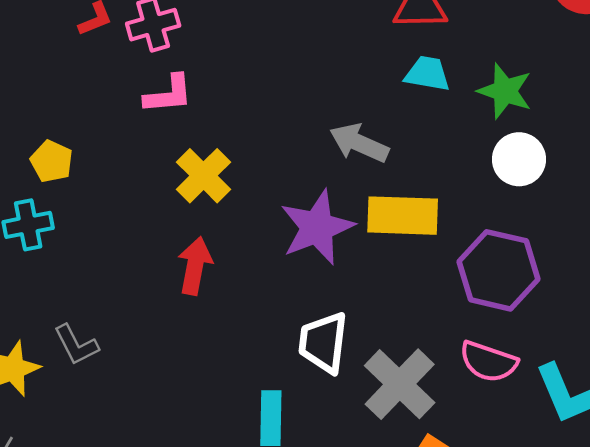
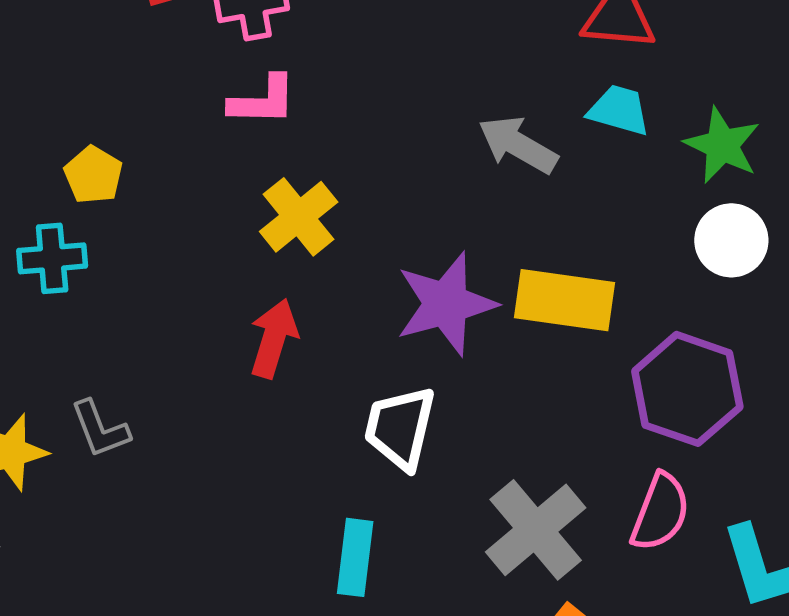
gray arrow: (359, 143) -> (518, 145), moved
white trapezoid: (323, 342) -> (400, 428), moved
pink semicircle: (488, 362) -> (660, 512), turned -94

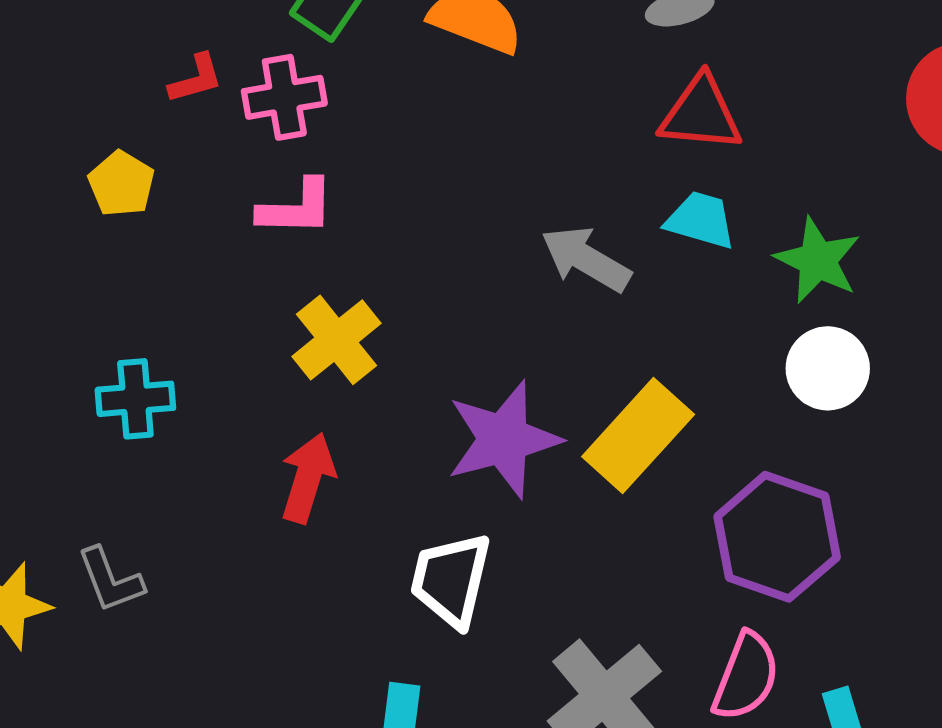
yellow pentagon: (93, 175) -> (121, 184), moved
cyan cross: (52, 258) -> (135, 399), moved
yellow rectangle: (565, 300) -> (638, 436), turned -56

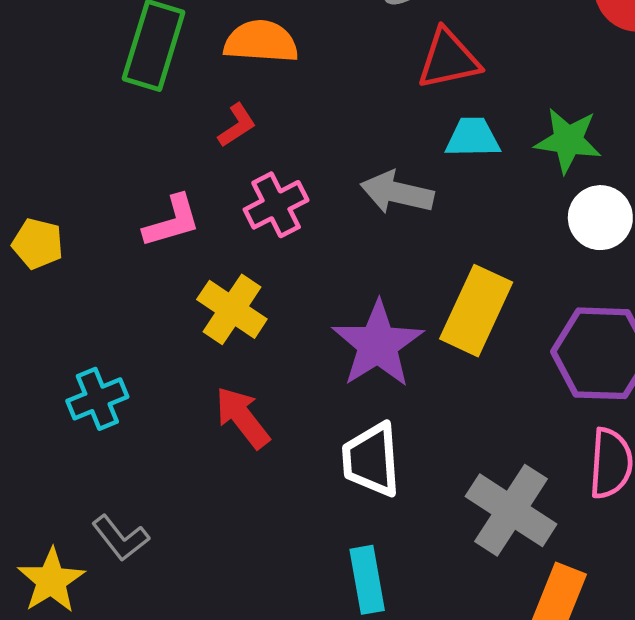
red L-shape: (196, 79) -> (237, 125), moved
pink cross: (284, 97) -> (276, 205), moved
red arrow: (308, 478) -> (242, 418), turned -38

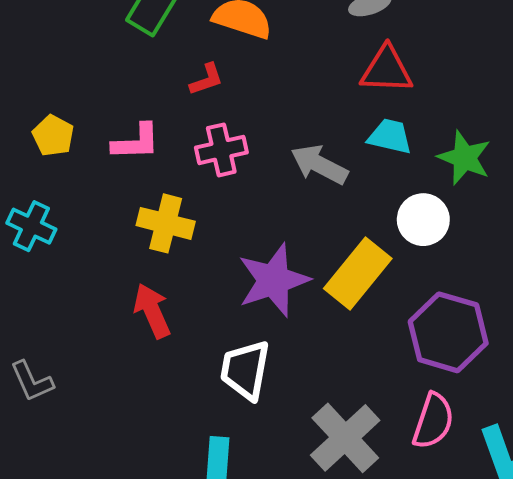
white circle: (600, 218) -> (423, 220), moved
yellow pentagon: (38, 244) -> (53, 136), moved
yellow cross: (232, 309) -> (166, 223), turned -34
cyan cross: (97, 399) -> (31, 226), moved, turned 33

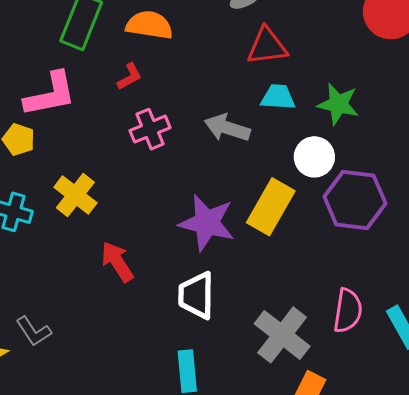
pink L-shape: (136, 142) -> (50, 94), moved, size x1.4
yellow cross: (166, 223) -> (75, 195), moved, turned 33
purple star: (273, 280) -> (207, 223), turned -30
purple hexagon: (448, 332) -> (355, 200), moved

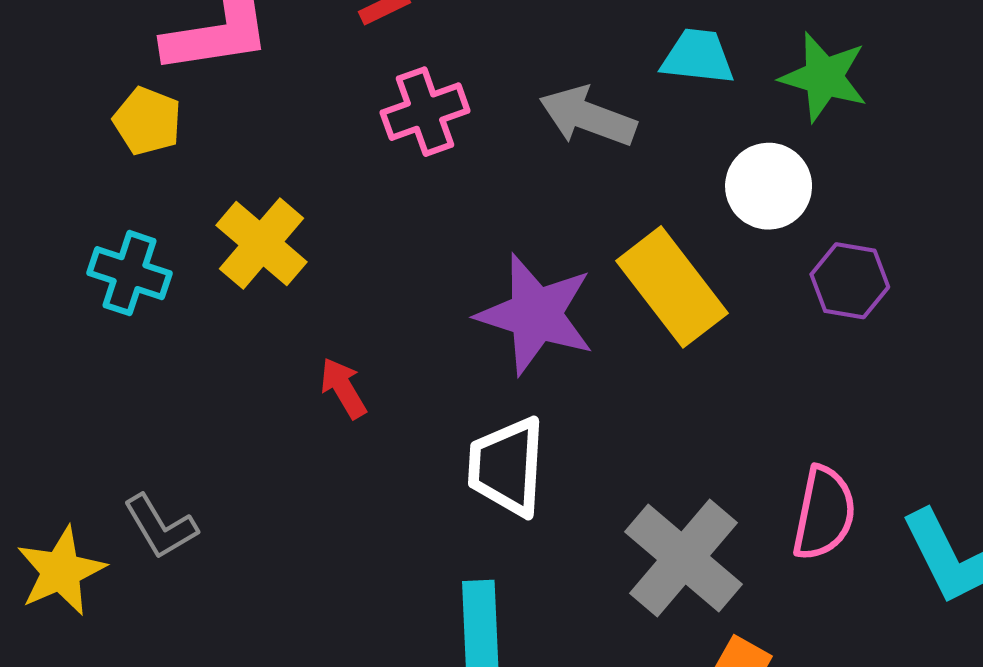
purple hexagon: (355, 200) -> (850, 281), size x0.6
yellow rectangle: (271, 207) -> (672, 287), turned -70
red arrow: (117, 262) -> (343, 388), size x0.7

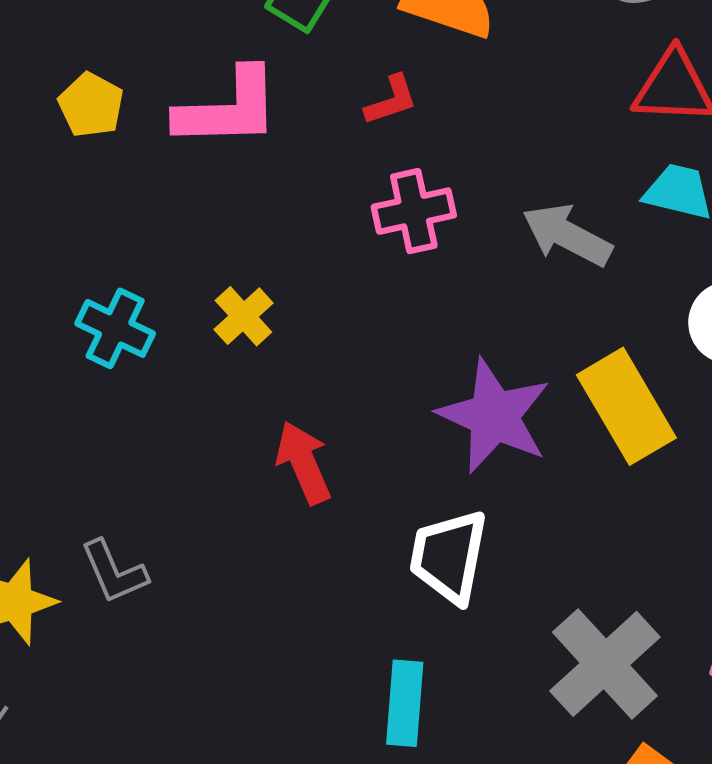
yellow pentagon: (147, 121) -> (91, 105), moved
yellow cross: (262, 244) -> (243, 316), size x0.7
red arrow: (343, 388) -> (304, 463), size x1.4

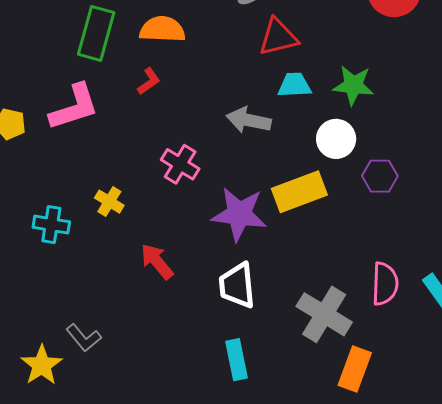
pink cross: (414, 211) -> (180, 164), moved, turned -30
yellow rectangle: (626, 406) -> (299, 192), turned -64

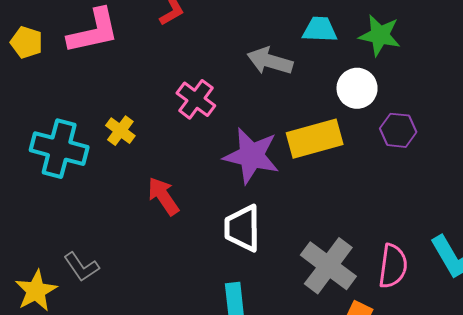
cyan cross: (51, 225) -> (59, 149), size x1.5
pink semicircle: (385, 284) -> (393, 266), moved

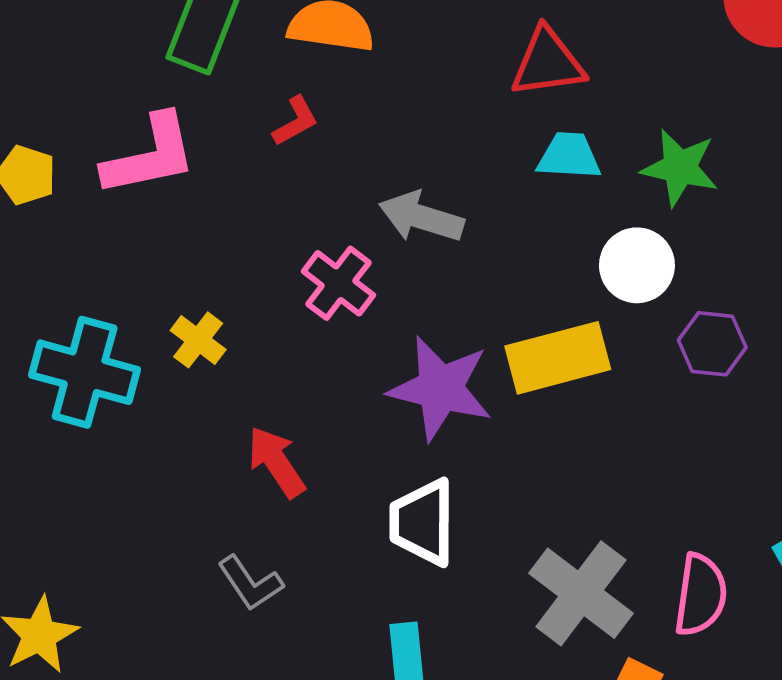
gray arrow: (270, 61) -> (421, 217), moved
gray L-shape: (81, 267) -> (250, 583), moved

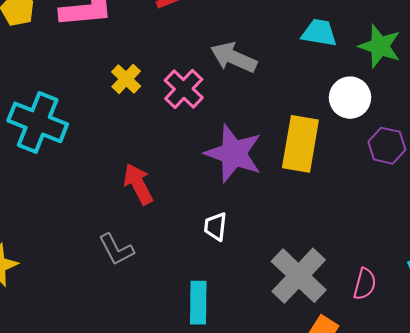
yellow cross: (198, 340) -> (126, 79), moved
yellow rectangle: (558, 358) -> (300, 144), turned -72
white trapezoid: (423, 522) -> (215, 227), size x0.6
pink semicircle: (701, 595) -> (365, 284), size x0.7

